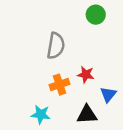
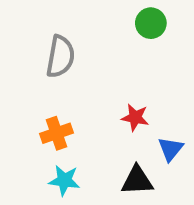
gray semicircle: (56, 46) -> (60, 57), moved
orange cross: (59, 85) -> (56, 133), moved

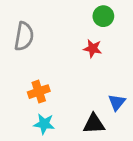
gray semicircle: (60, 57) -> (24, 36), moved
red star: (135, 118) -> (93, 48), moved

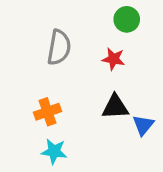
gray semicircle: (24, 36) -> (59, 47), moved
black triangle: (94, 124) -> (115, 107), moved

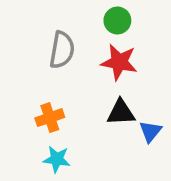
green circle: (127, 19) -> (117, 21), moved
red star: (114, 59) -> (119, 62), size x1.5

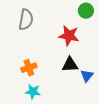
green circle: (117, 21) -> (86, 11), moved
gray semicircle: (62, 50) -> (26, 20), moved

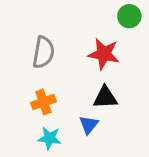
gray semicircle: (26, 20) -> (43, 52), moved
blue triangle: (87, 76) -> (89, 125), moved

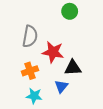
green circle: (129, 16) -> (70, 11), moved
red star: (104, 54) -> (53, 52), moved

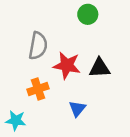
black triangle: (73, 68) -> (100, 68), moved
cyan star: (34, 96) -> (16, 120), moved

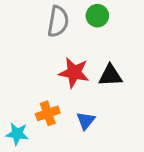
gray semicircle: (38, 46) -> (58, 22), moved
orange cross: (38, 89) -> (48, 113), moved

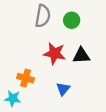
green circle: (97, 16) -> (72, 20), moved
orange cross: (48, 113) -> (26, 78), moved, turned 35

